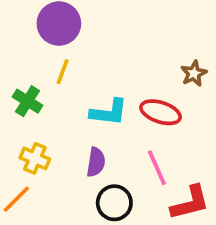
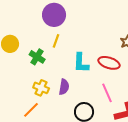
cyan L-shape: (109, 112) -> (81, 63), turned 85
purple semicircle: (96, 162) -> (64, 87), moved

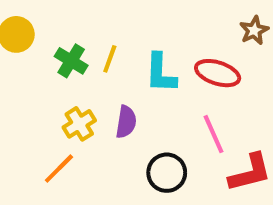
yellow line: (56, 41) -> (110, 59), moved
yellow cross: (41, 88) -> (79, 124), turned 35

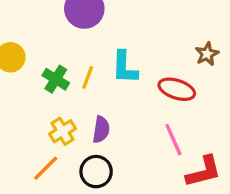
cyan L-shape: (161, 73) -> (125, 67), moved
black circle: (167, 173) -> (96, 172), moved

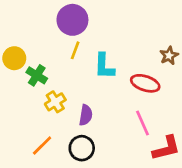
yellow line: (88, 77) -> (75, 50), moved
green cross: (56, 79) -> (37, 75), moved
yellow cross: (62, 131) -> (55, 102), moved

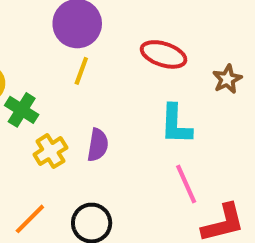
cyan L-shape: (104, 66) -> (176, 124), moved
red ellipse: (145, 83) -> (164, 54), moved
purple semicircle: (86, 115) -> (98, 145), moved

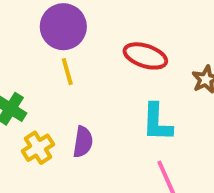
yellow line: (81, 71) -> (67, 72), turned -36

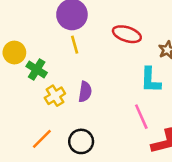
cyan L-shape: (157, 122) -> (150, 80), moved

